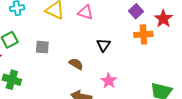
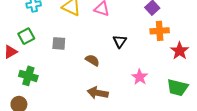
red star: (163, 19) -> (180, 51), moved
pink star: (109, 81) -> (140, 77), moved

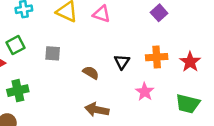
orange cross: (160, 31) -> (157, 57), moved
black triangle: (120, 41) -> (122, 62), moved
green cross: (28, 76) -> (18, 91), turned -30

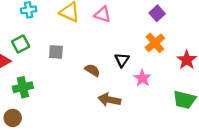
orange cross: (157, 57) -> (155, 43), moved, turned -36
pink star: (145, 92) -> (142, 78), moved
brown arrow: (97, 110) -> (109, 100), moved

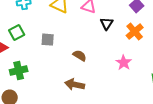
black triangle: (122, 60) -> (107, 24), moved
brown arrow: (109, 100) -> (75, 85), moved

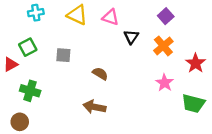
pink star: (124, 63) -> (165, 83), moved
green cross: (19, 71) -> (30, 91), turned 30

